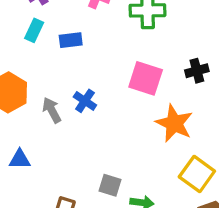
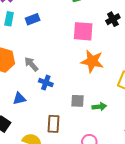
blue cross: (85, 101) -> (46, 83), moved
orange star: (174, 123) -> (92, 61), moved

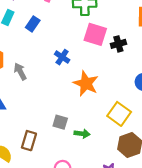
blue rectangle: (33, 19) -> (33, 24), turned -48
pink square: (83, 31) -> (95, 34), moved
blue cross: (46, 83) -> (62, 57), moved

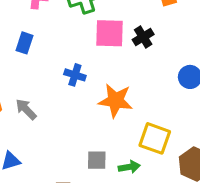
yellow square: (119, 114) -> (155, 138), moved

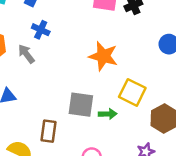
blue cross: (75, 75) -> (41, 30), moved
gray square: (97, 160) -> (81, 105), size x1.5

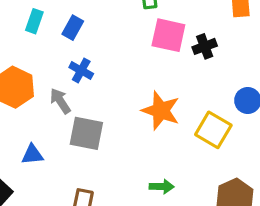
yellow square: (132, 92) -> (213, 130), moved
gray square: (81, 105) -> (86, 133), moved

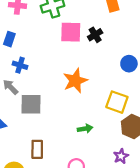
orange star: (161, 111) -> (75, 81), turned -30
yellow square: (213, 130) -> (117, 102), moved

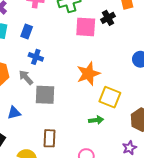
black cross: (95, 35) -> (108, 18), moved
yellow square: (117, 102) -> (110, 97), moved

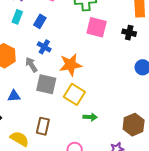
black cross: (108, 18) -> (129, 33), moved, turned 32
orange star: (88, 74) -> (70, 65), moved
yellow square: (110, 97) -> (74, 94), moved

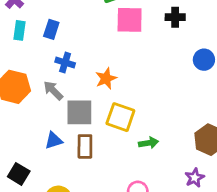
orange star: (70, 65) -> (106, 78), size x0.7
blue triangle: (14, 96) -> (54, 140), moved
brown rectangle: (43, 126) -> (85, 146), moved

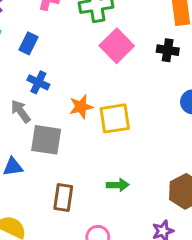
pink square: (130, 20) -> (117, 46), turned 36
yellow square: (120, 117) -> (115, 118), moved, turned -36
brown rectangle: (85, 146) -> (63, 198), moved

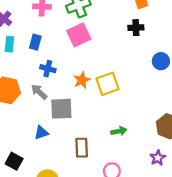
pink square: (117, 46) -> (79, 35), moved, turned 30

